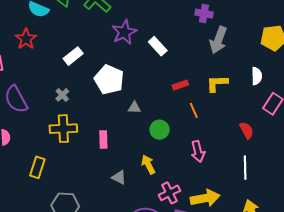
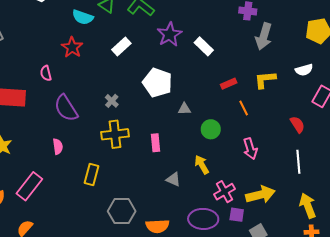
white rectangle: (73, 56) -> (121, 46), moved
white semicircle: (257, 76) -> (304, 70), turned 78

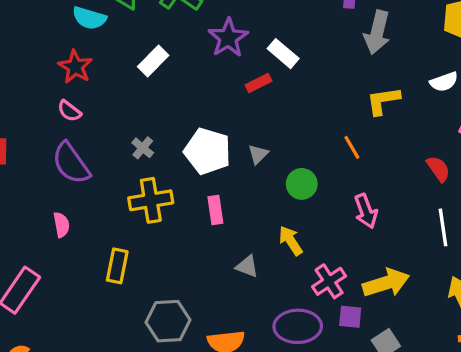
pink semicircle: (46, 73) -> (69, 111), moved, turned -35
white pentagon: (157, 83) -> (208, 151), moved
red rectangle: (229, 84) -> (259, 83), moved
gray triangle: (184, 109) -> (258, 154), turned -40

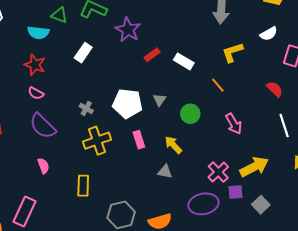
white rectangle: (283, 54) -> (184, 61), moved
yellow arrow: (291, 241) -> (173, 145), moved

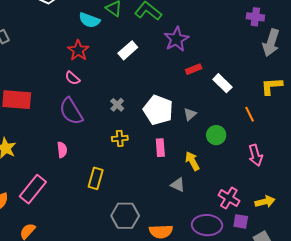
yellow cross: (97, 141) -> (120, 138), size x0.6
yellow arrow: (254, 167) -> (265, 202), size x0.7
pink cross: (218, 172) -> (229, 198), turned -30

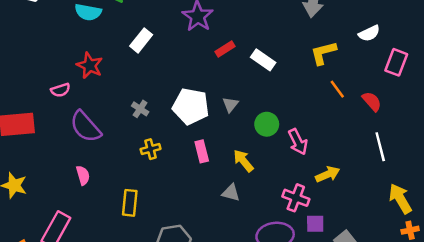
red star: (78, 50) -> (90, 65), moved
pink semicircle: (72, 78) -> (60, 90), moved, turned -49
orange line: (250, 114) -> (337, 89), moved
pink arrow: (256, 155) -> (298, 142), moved
yellow arrow: (265, 202) -> (328, 174), moved

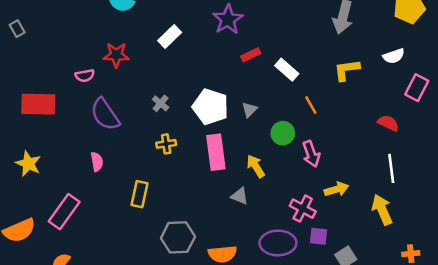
red star: (90, 65) -> (116, 55), turned -30
orange line: (337, 89) -> (311, 105), moved
red semicircle: (372, 101) -> (388, 123), turned -30
pink rectangle: (202, 151) -> (216, 152), size x1.6
yellow arrow: (400, 199) -> (382, 210), moved

